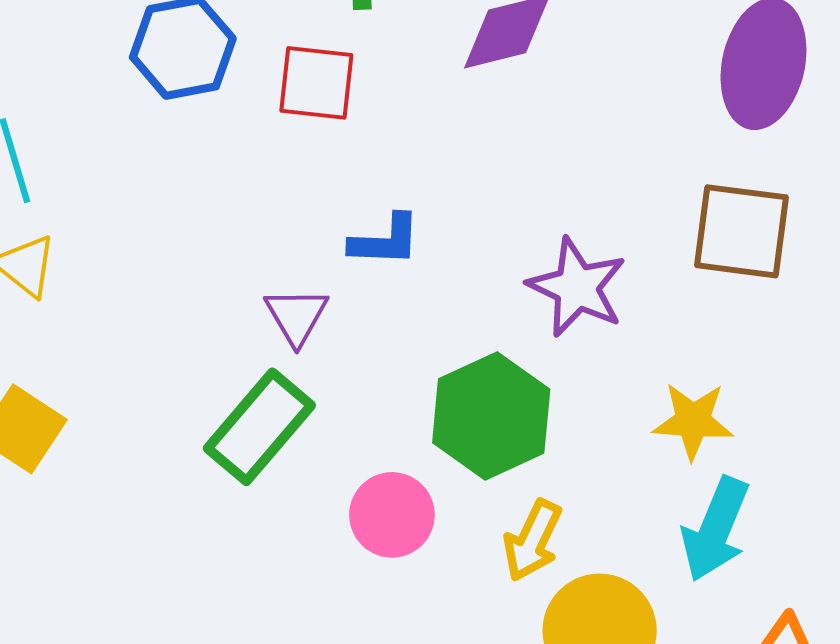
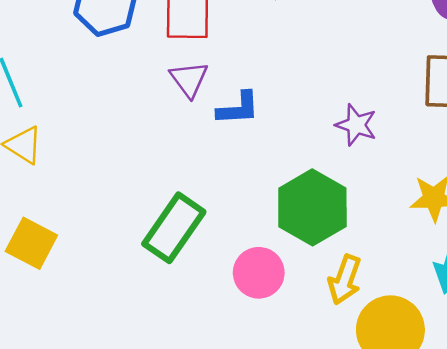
purple star: (577, 287) -> (356, 125), size x0.7
purple triangle: (296, 316) -> (189, 79), moved

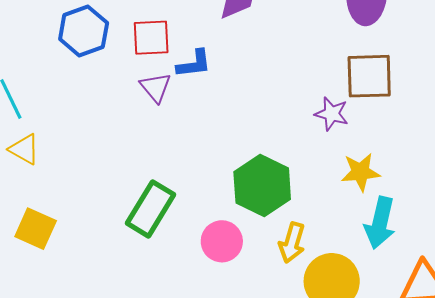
blue L-shape: (238, 108) -> (194, 64), moved
purple star: (356, 125) -> (332, 114), moved

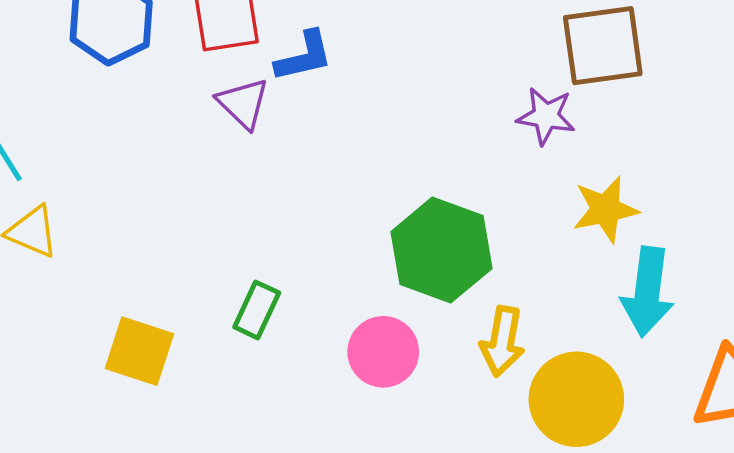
green rectangle: (150, 209) -> (257, 310), size x0.6
yellow square: (36, 229) -> (139, 351), moved

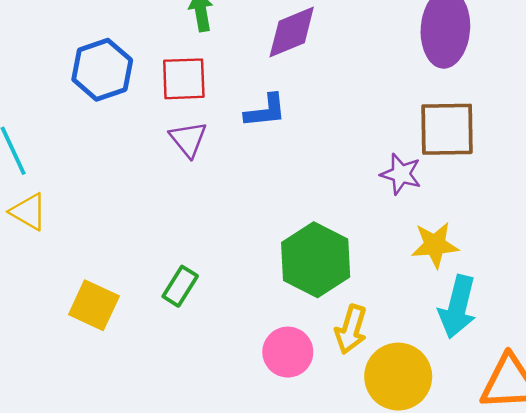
blue L-shape: (304, 56) -> (266, 111), moved
pink circle: (383, 352) -> (288, 352), moved

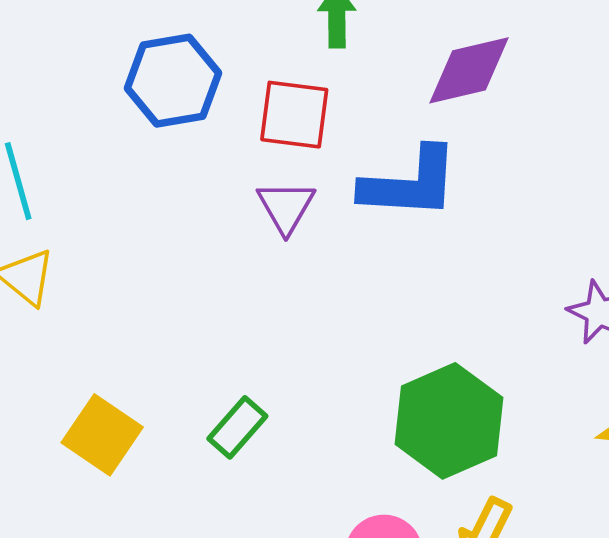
blue L-shape: (266, 111) -> (410, 183), size x1.5

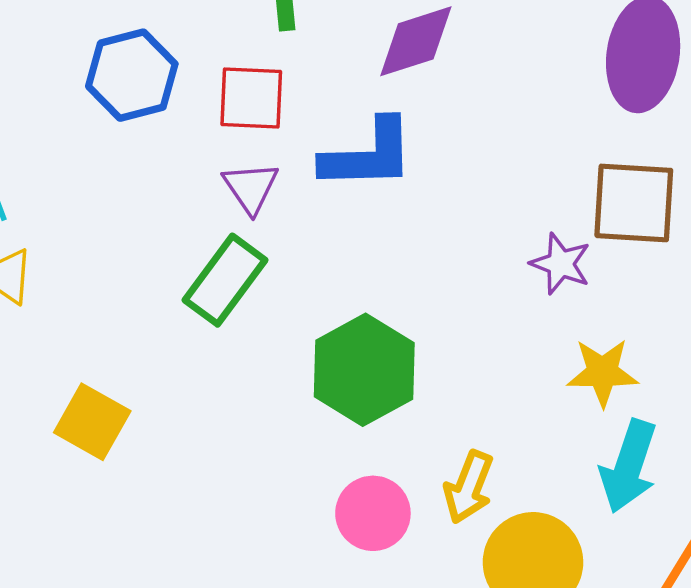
green hexagon: (449, 421) -> (364, 370), moved
green rectangle: (237, 427) -> (225, 280), moved, size x1.5

